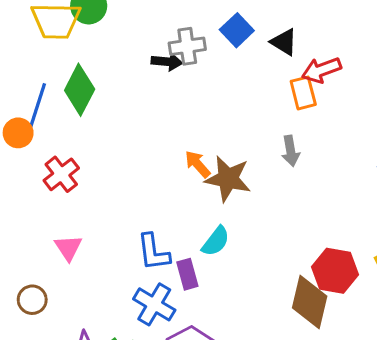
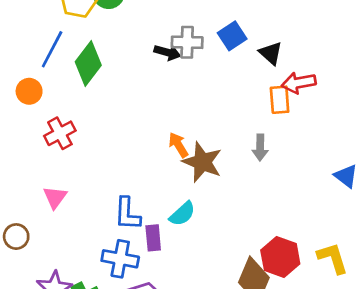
blue line: (38, 105) -> (52, 49), moved
blue cross: (154, 304) -> (120, 259), turned -30

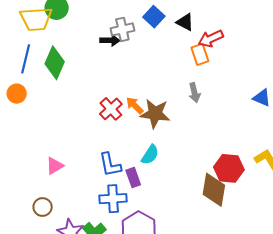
red cross: (60, 133) -> (111, 109), moved
pink triangle: (55, 197) -> (55, 166), turned 36
brown circle: (16, 237) -> (43, 207), moved

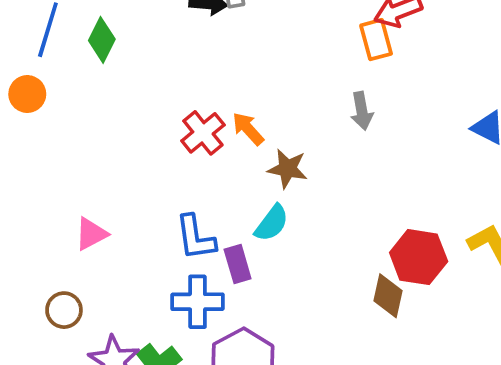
green diamond: (55, 63) -> (102, 40), size x0.7
brown star: (155, 114) -> (288, 169), moved, size x0.7
brown diamond: (214, 190) -> (388, 296), size x0.7

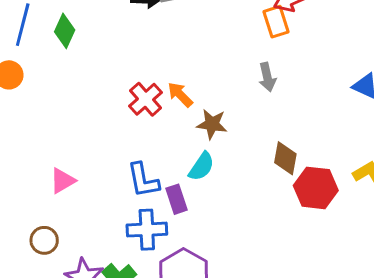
brown diamond: (388, 296) -> (285, 158), moved

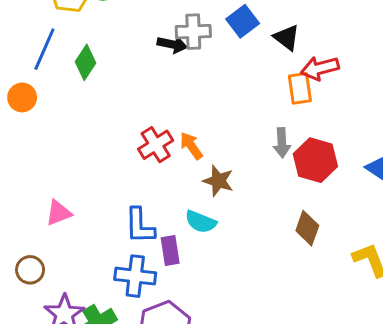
brown diamond: (285, 158) -> (307, 228), moved
cyan semicircle: (201, 167) -> (201, 222), turned 68
red hexagon: (316, 188) -> (315, 160), moved

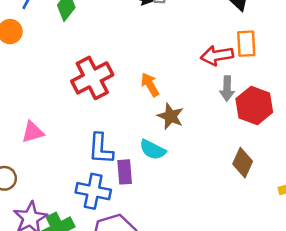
red arrow: (320, 68) -> (217, 55), moved
red cross: (156, 145) -> (92, 78), moved, size x1.4

